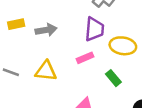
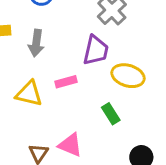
gray arrow: (46, 30) -> (36, 43), turned 100
pink rectangle: (85, 58) -> (66, 82), moved

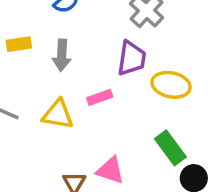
green rectangle: (111, 114) -> (170, 148), moved, size x1.4

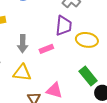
gray arrow: (62, 55) -> (23, 44), moved
yellow triangle: (58, 114) -> (22, 73), moved

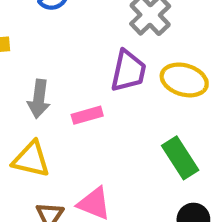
yellow ellipse: (87, 40) -> (184, 80), moved
green rectangle: (88, 76) -> (180, 158), moved

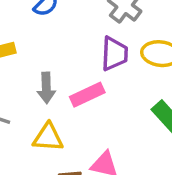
pink rectangle: (87, 115) -> (87, 95), size x1.4

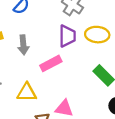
gray arrow: (46, 88) -> (23, 45), moved

